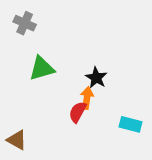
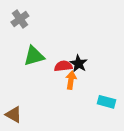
gray cross: (25, 23) -> (20, 19), turned 30
red semicircle: (78, 112) -> (63, 66), moved, turned 54

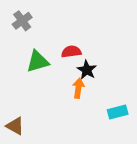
red semicircle: (63, 66) -> (71, 52), moved
cyan rectangle: (107, 102) -> (118, 112), turned -30

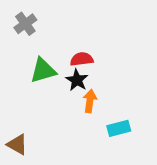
black star: (87, 70) -> (77, 80), moved
cyan rectangle: (118, 112) -> (119, 128), moved

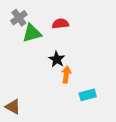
red semicircle: (82, 59) -> (60, 24), moved
green triangle: (43, 70) -> (32, 33), moved

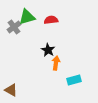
gray cross: (19, 18) -> (14, 27), moved
green triangle: (32, 33) -> (27, 17), moved

